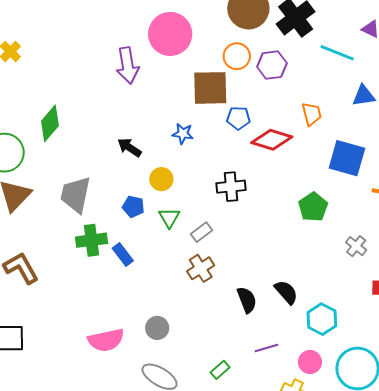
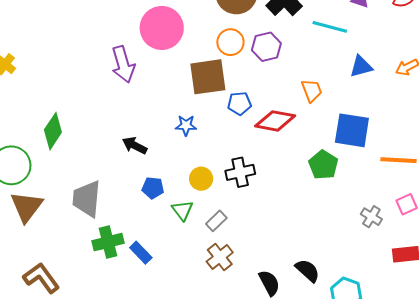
yellow circle: (161, 179) -> (201, 179), moved
blue pentagon: (133, 207) -> (153, 188), moved
green pentagon: (313, 207) -> (323, 165), moved

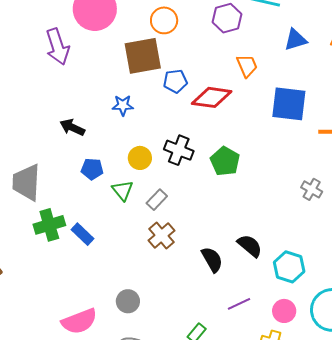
purple hexagon: (266, 47) -> (227, 18), moved
green pentagon: (323, 165) -> (225, 161), moved
black cross: (240, 172) -> (179, 150), turned 36

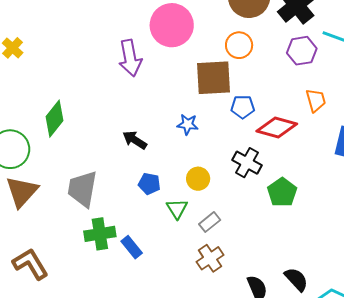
black cross: (179, 150) -> (247, 163), moved

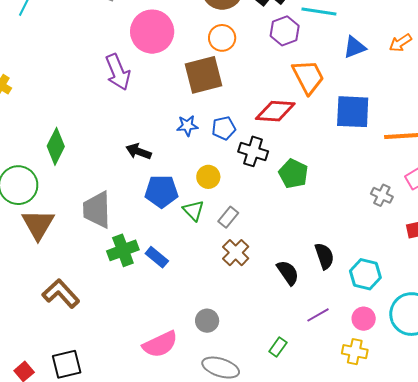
orange trapezoid: (316, 100) -> (308, 77), size x1.5
blue pentagon: (243, 107) -> (224, 128), moved
blue pentagon: (149, 184) -> (161, 191), size x1.5
black semicircle: (296, 279) -> (324, 256), turned 36

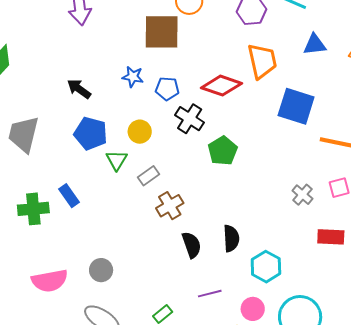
green cross: (123, 250) -> (33, 209), moved
brown cross: (236, 253) -> (170, 206), moved

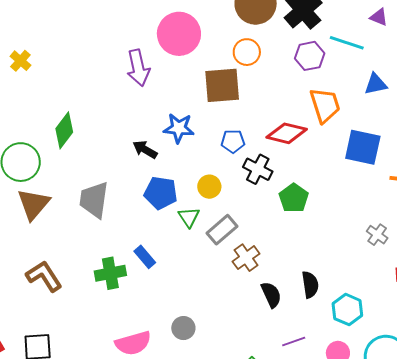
blue star: (133, 77) -> (179, 128), moved, size x1.4
gray rectangle: (148, 176) -> (222, 230), size x1.4

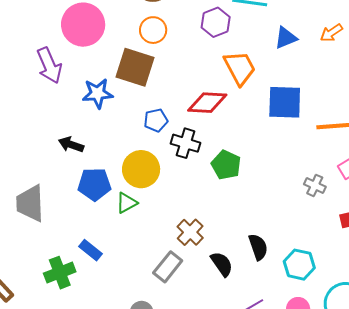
brown square: (222, 85) -> (135, 67), turned 33
blue star: (179, 128) -> (98, 93), moved
yellow circle: (209, 187) -> (141, 169), size x1.6
green triangle: (189, 217) -> (127, 203), turned 45
gray rectangle: (222, 230) -> (168, 267), moved

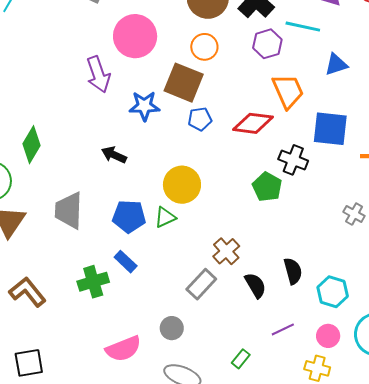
blue pentagon: (156, 120) -> (200, 119), moved
black cross: (185, 143) -> (293, 160), moved
blue pentagon: (94, 184) -> (129, 216), moved

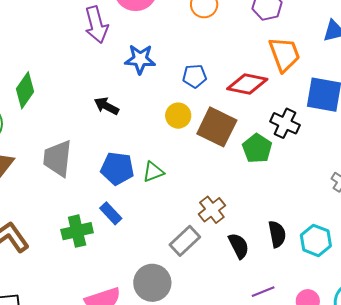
brown square: (184, 83) -> (217, 127), moved
yellow circle: (182, 185) -> (178, 116), moved, size x0.7
cyan hexagon: (333, 292) -> (316, 240), moved
gray circle: (172, 328) -> (152, 283), size x1.6

